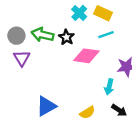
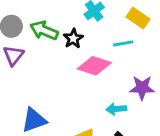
yellow rectangle: (103, 13) -> (138, 18), moved
cyan arrow: (109, 87) -> (116, 109), turned 63

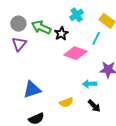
cyan line: (123, 43) -> (96, 38), turned -56

